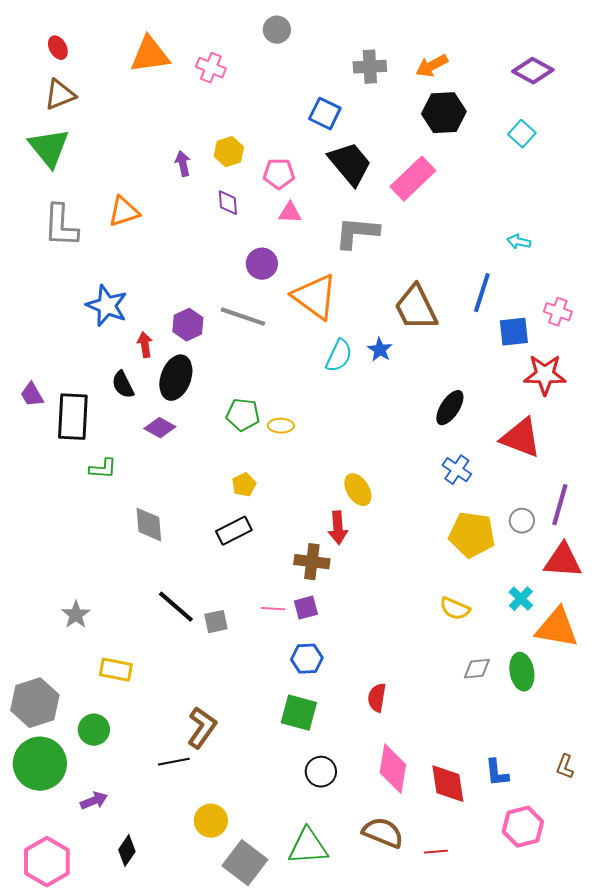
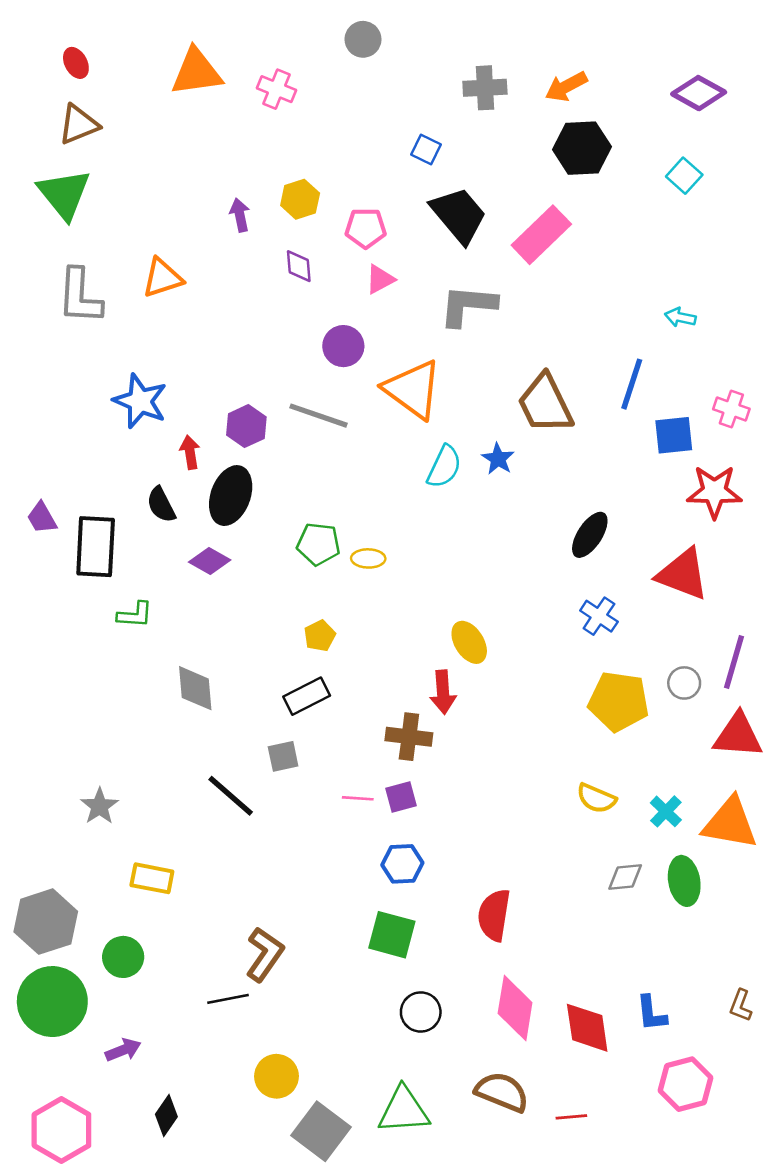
blue square: (325, 114) -> (426, 149), size x0.7
pink triangle: (290, 213) -> (380, 279), turned -30
cyan cross: (521, 599) -> (666, 811), moved
gray square: (216, 622) -> (283, 756), moved
red semicircle: (377, 698) -> (494, 915), size x1.4

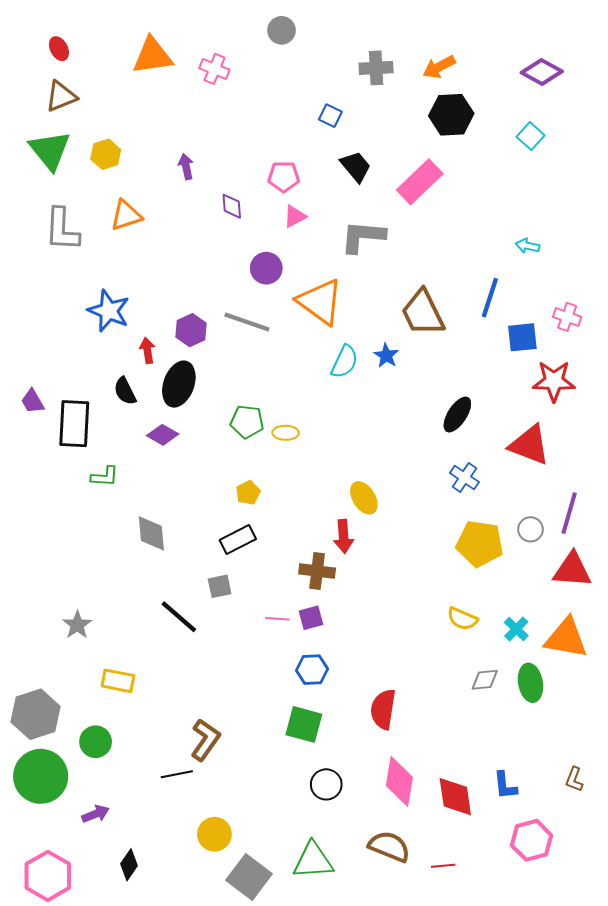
yellow hexagon: (300, 199) -> (106, 154), moved
black trapezoid: (459, 215) -> (356, 167), size x0.7

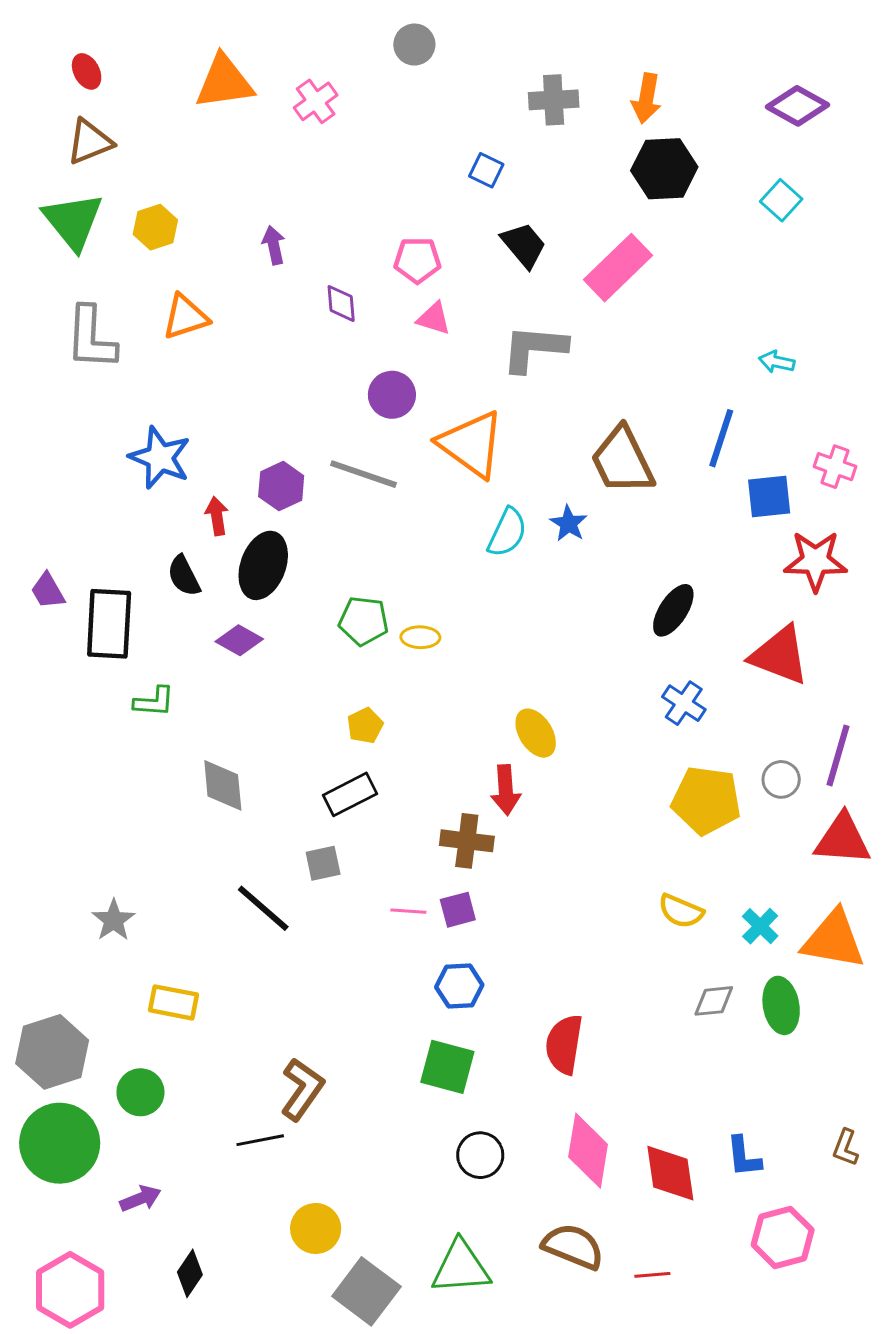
orange arrow: (439, 67) -> (646, 98), turned -52
pink cross: (214, 69) -> (316, 101), turned 32
pink triangle: (295, 216) -> (434, 318), turned 45

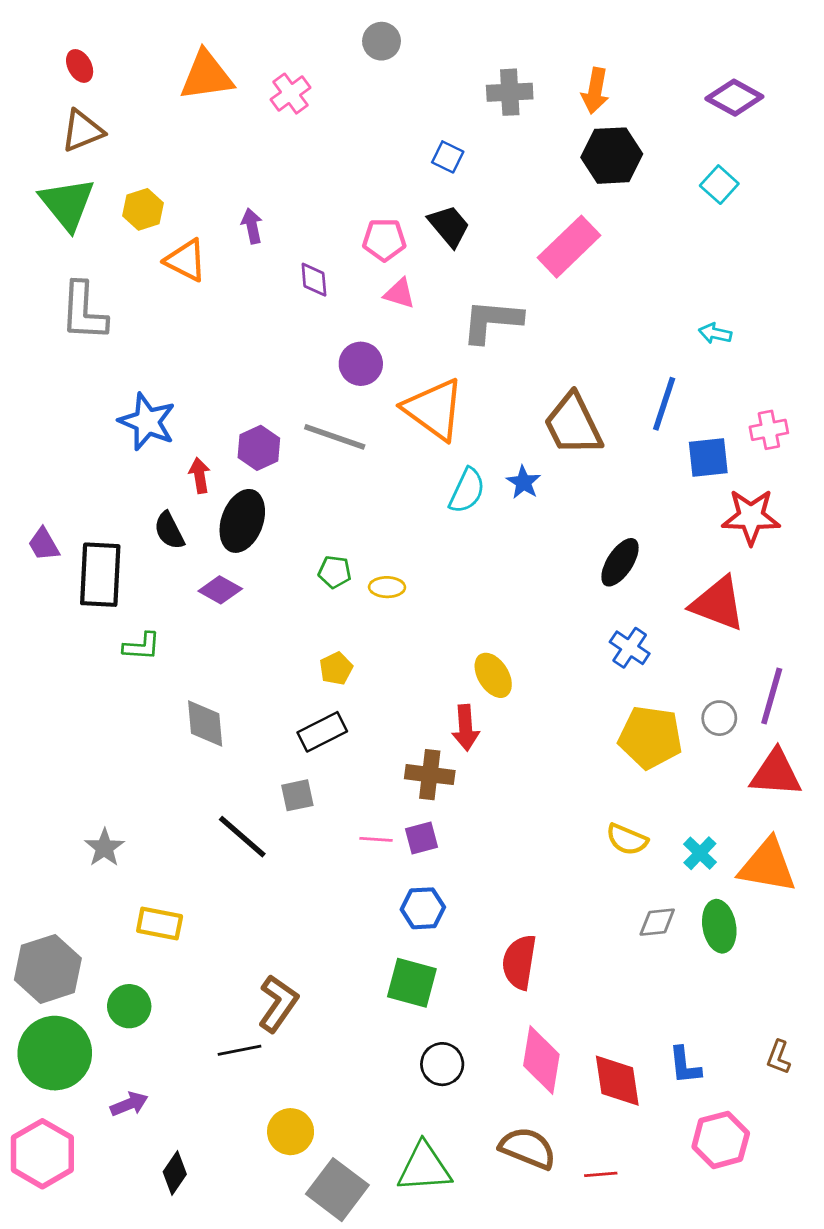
black trapezoid: (524, 245) -> (449, 226), moved
orange triangle: (185, 317) -> (186, 260), moved, turned 45
pink cross: (835, 467) -> (769, 430), turned -30
green pentagon: (363, 621) -> (335, 572), size x0.7
pink hexagon: (70, 1290) -> (42, 1154), moved

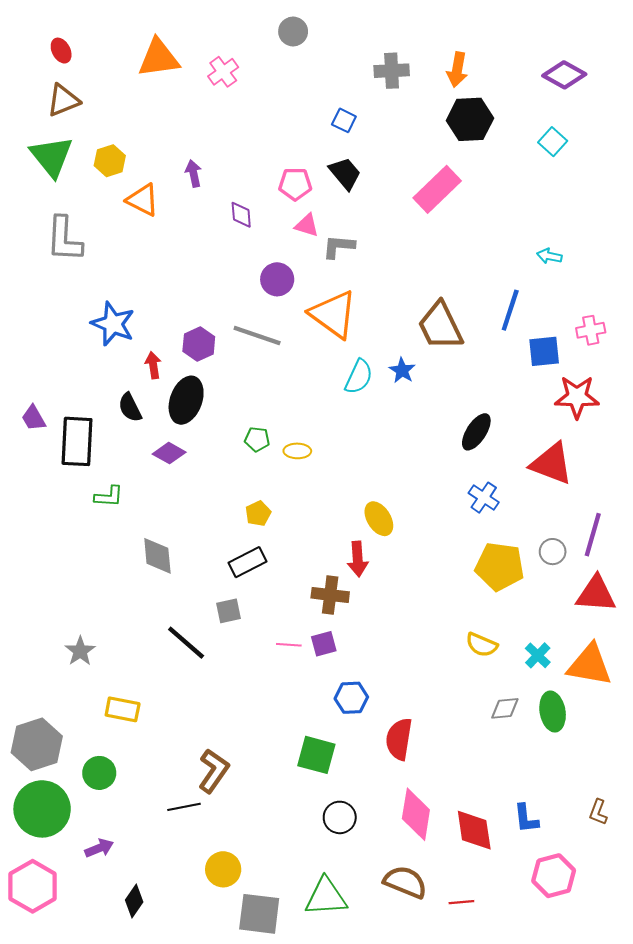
gray L-shape: (492, 321) -> (339, 247), moved, size x0.7
blue hexagon: (423, 908) -> (351, 698), moved
gray square: (337, 1190) -> (259, 914), turned -30

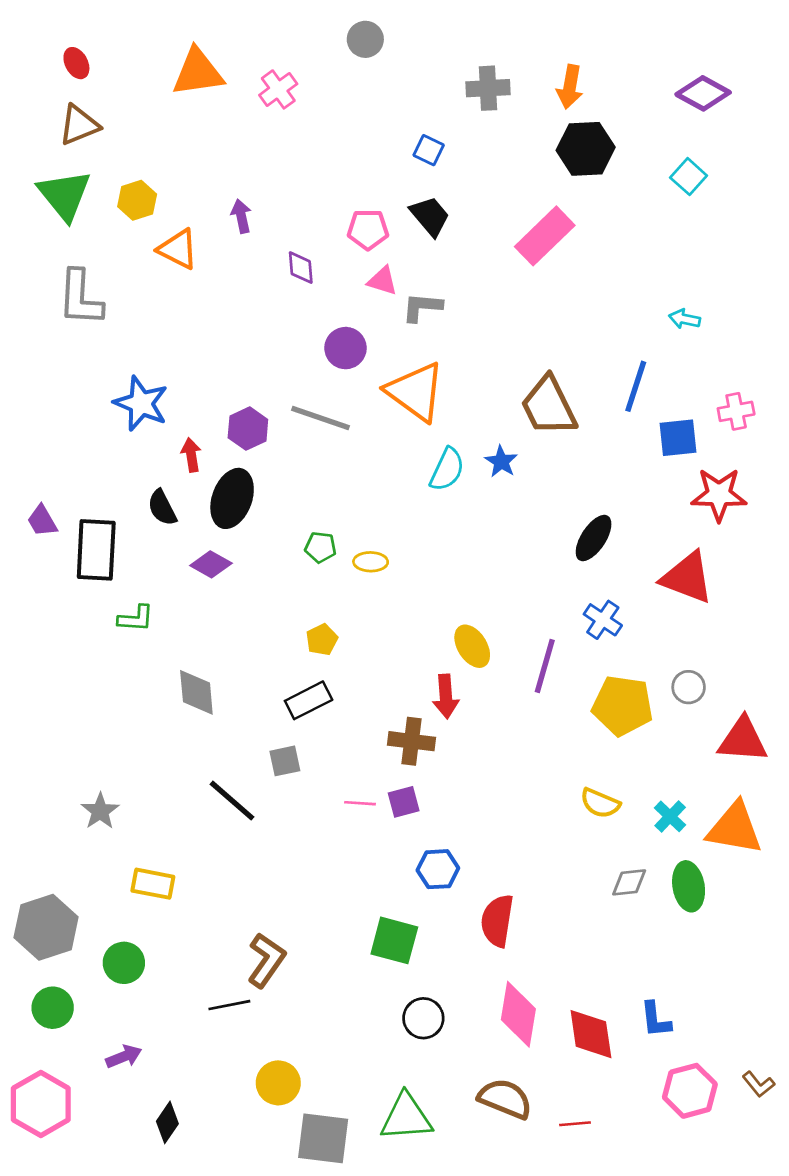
purple line: (593, 535) -> (545, 666), moved
green circle: (42, 809) -> (53, 1008), size x0.6
brown L-shape: (598, 812) -> (758, 1084), moved, turned -60

